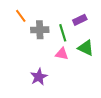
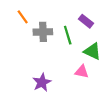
purple rectangle: (80, 20) -> (86, 21), turned 64
pink triangle: (62, 54) -> (82, 72), moved

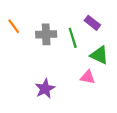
orange line: (23, 17) -> (14, 26), moved

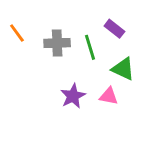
purple star: (45, 89) -> (73, 96), moved

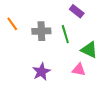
purple rectangle: (114, 29) -> (77, 11), moved
purple star: (73, 96) -> (41, 72), moved

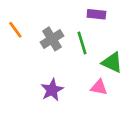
purple rectangle: (77, 11) -> (96, 14), turned -32
gray cross: (41, 31) -> (52, 39), turned -30

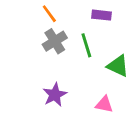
orange line: (15, 30) -> (49, 14), moved
pink triangle: (99, 87) -> (104, 104), moved

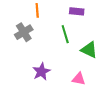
orange line: (49, 14) -> (37, 10), turned 32
gray cross: (55, 41) -> (24, 32), moved

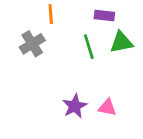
green triangle: (89, 50) -> (121, 42), moved, turned -36
purple star: (41, 72) -> (75, 106), moved

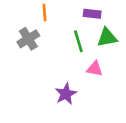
pink triangle: (107, 107) -> (95, 69), moved

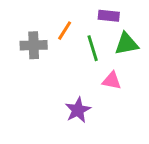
orange line: (45, 13) -> (65, 31), moved, turned 36
gray cross: (28, 39) -> (34, 45), turned 30

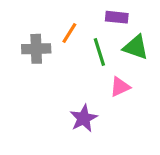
green triangle: (126, 44) -> (136, 47), turned 30
pink triangle: (112, 81) -> (120, 87), turned -36

